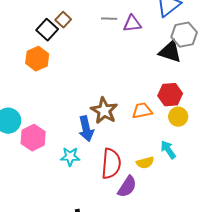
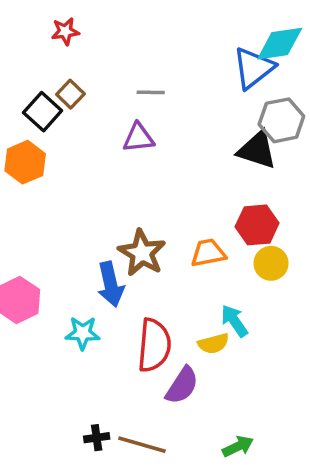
purple triangle: (132, 24) -> (138, 138), moved
cyan arrow: (168, 150) -> (234, 321), moved

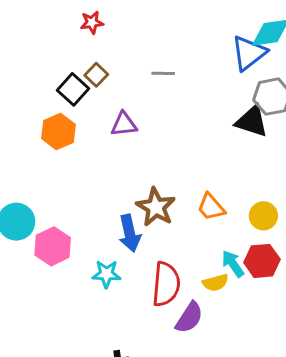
purple triangle: (138, 138) -> (124, 124), moved
red hexagon: (257, 225) -> (262, 261), moved
orange trapezoid: (208, 253) -> (211, 207), turned -120

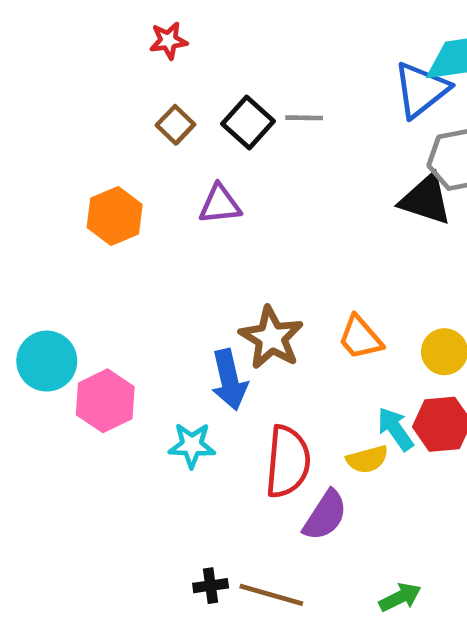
gray line: (163, 73) -> (304, 118), moved
black square: (73, 89) -> (248, 122), moved

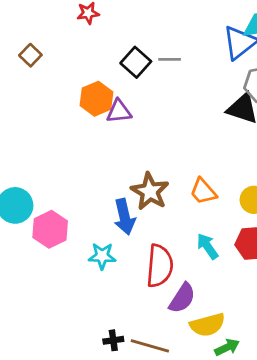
brown square: (175, 125) -> (30, 55), moved
orange hexagon: (115, 216) -> (96, 99), moved
cyan arrow: (395, 429) -> (207, 246), moved
yellow semicircle: (367, 459) -> (207, 325), moved, size x1.4

